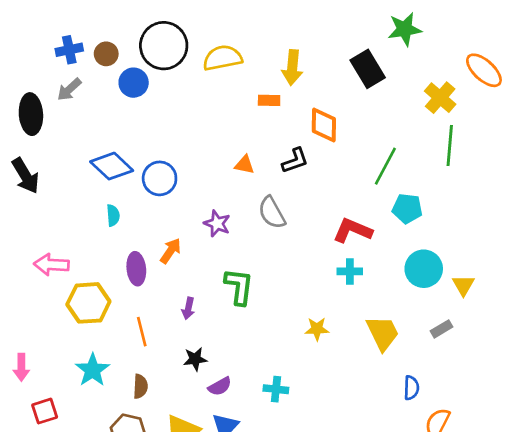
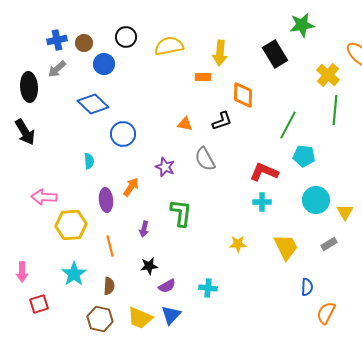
black circle: (164, 46) -> (126, 37), size x0.6
blue diamond: (112, 166) -> (93, 104), moved

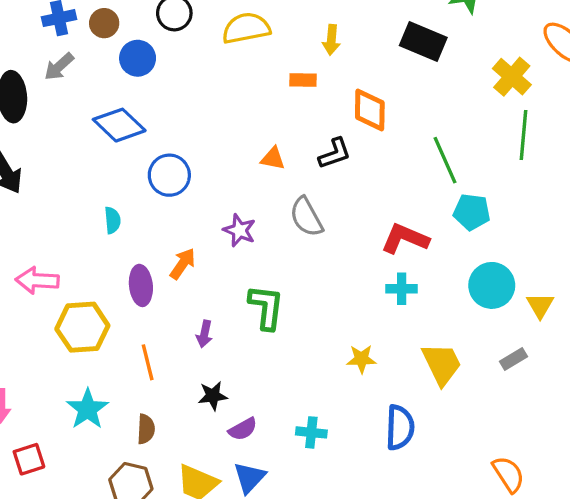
yellow arrow: (220, 53) -> (331, 40), size x0.7
black rectangle: (275, 54) -> (423, 42), turned -36
green line: (288, 125) -> (445, 160), turned -52
blue semicircle: (307, 287) -> (400, 427), moved, size x1.5
orange semicircle: (326, 313) -> (508, 474), turned 120

